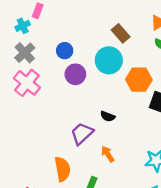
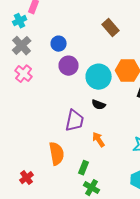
cyan circle: (109, 60) -> (99, 77), moved
pink cross: (27, 83) -> (24, 74), size x0.7
purple trapezoid: (82, 134) -> (75, 121), turned 145

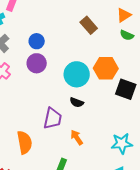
purple circle: (69, 66) -> (37, 63), moved
orange semicircle: (57, 154) -> (25, 142), moved

